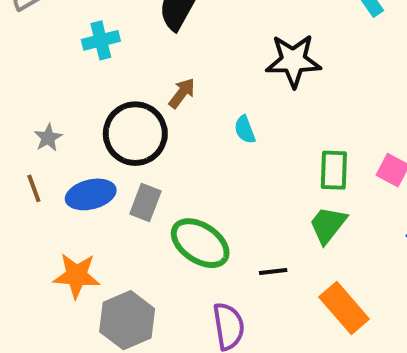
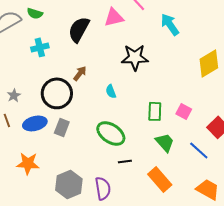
green trapezoid: (328, 225) -> (165, 142), moved, turned 100
green ellipse: (200, 243) -> (111, 133), moved
gray hexagon: (127, 320) -> (69, 184), moved

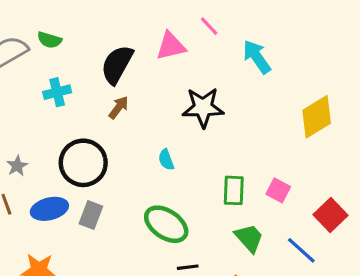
brown arrow: (80, 73) -> (119, 108), moved

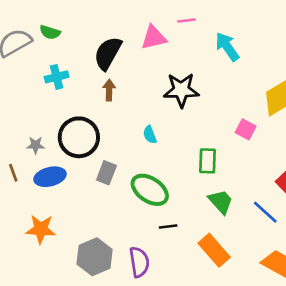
pink line: (209, 26) -> (187, 20), turned -54
brown arrow: (119, 108) -> (109, 90), turned -36
gray star: (17, 166) -> (36, 145), moved, turned 30
pink square: (278, 190) -> (246, 129), moved
gray rectangle: (91, 215) -> (106, 173), moved

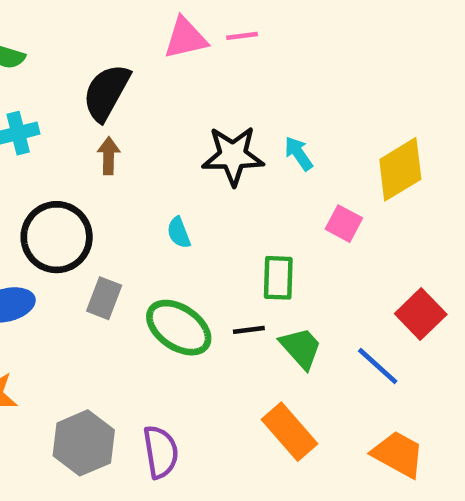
pink triangle: (154, 38) -> (186, 38), moved
cyan arrow: (227, 47) -> (299, 153), moved, size x0.7
black line: (168, 227) -> (249, 330), moved

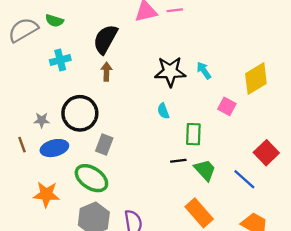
cyan semicircle: (179, 233) -> (163, 111), moved
green ellipse: (179, 328) -> (91, 178), moved

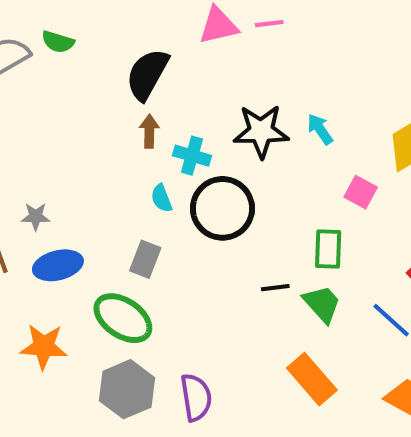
cyan cross: (60, 60) -> (192, 156), moved, turned 30
cyan semicircle: (163, 111) -> (162, 198), moved
black circle: (80, 113) -> (222, 208), moved
green rectangle: (193, 134) -> (328, 249), moved

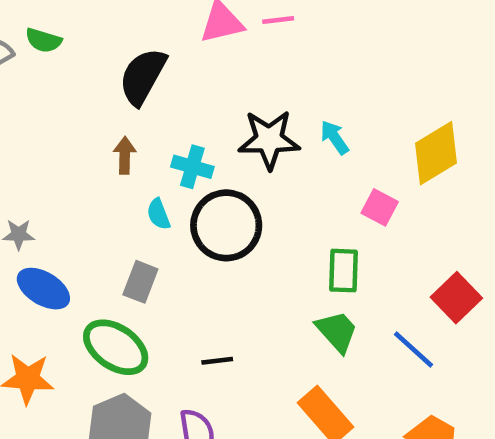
brown arrow: (149, 131) -> (125, 155), moved
blue ellipse: (58, 265) -> (43, 289), turned 45
black line: (275, 288) -> (217, 361), moved

